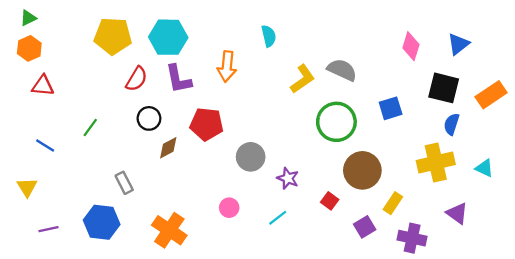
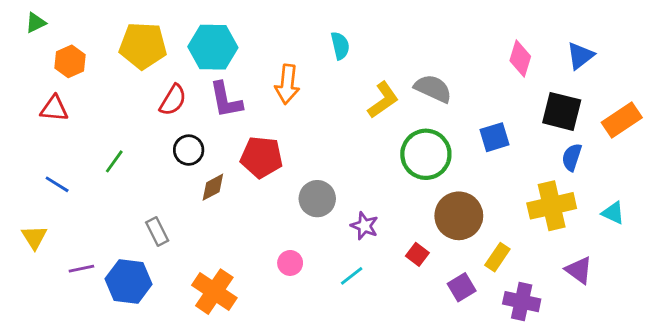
orange hexagon: (29, 48) -> (70, 61), moved
purple line: (49, 229) -> (81, 269), moved

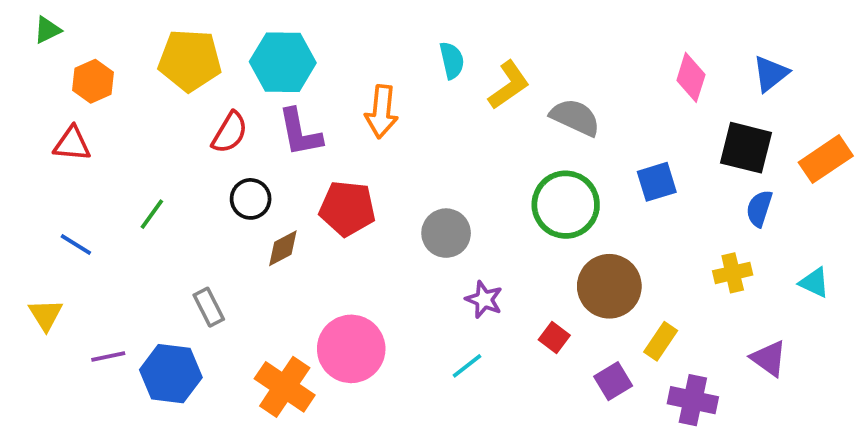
yellow L-shape: (383, 100) -> (509, 85), moved
gray circle: (317, 199) -> (446, 233), moved
yellow cross: (552, 206) -> (733, 273), size x0.6
pink circle: (290, 263) -> (351, 349), moved, size x2.0

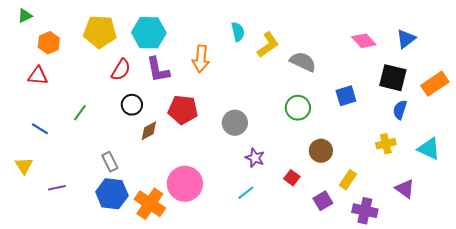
pink diamond: (691, 77) -> (364, 41), turned -60
green circle: (566, 205) -> (298, 108), size x0.7
cyan triangle: (814, 282) -> (429, 149), size x1.4
brown circle: (609, 286) -> (321, 151), size x0.7
blue hexagon: (171, 374) -> (112, 194), moved

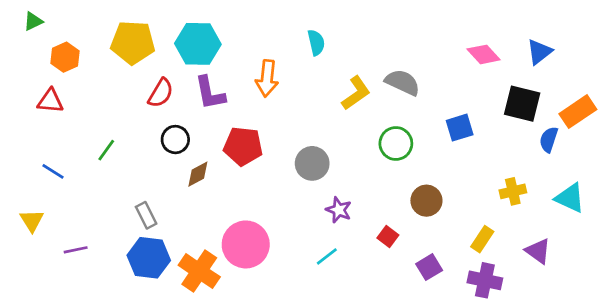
yellow L-shape: (268, 45) -> (356, 93), moved
blue semicircle: (400, 110) -> (549, 140), moved
yellow rectangle: (348, 180) -> (482, 239), moved

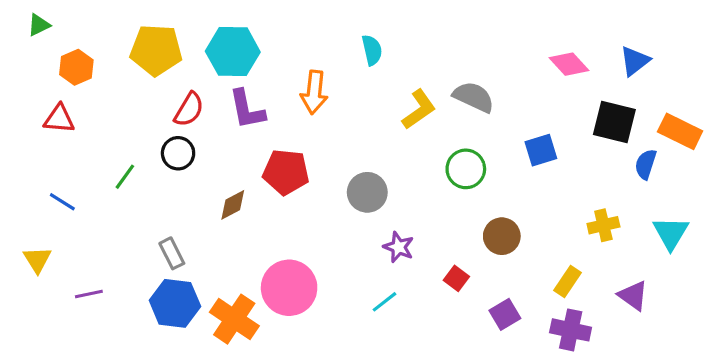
orange rectangle: (578, 112) -> (680, 131), turned 60
black circle: (175, 140) -> (178, 153), moved
cyan triangle: (570, 198) -> (671, 233), turned 36

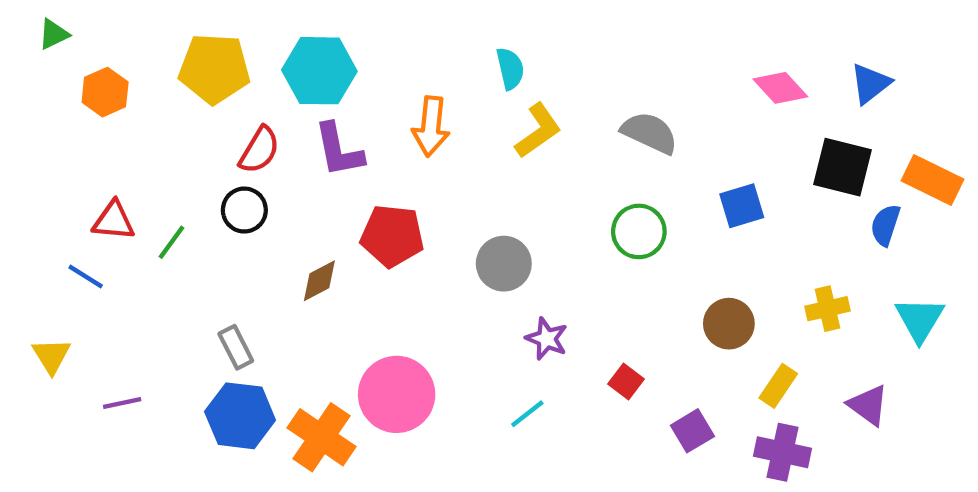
yellow L-shape: (419, 109) -> (538, 131), moved
red triangle: (59, 119) -> (114, 221), moved
brown circle: (502, 236) -> (729, 324), moved

